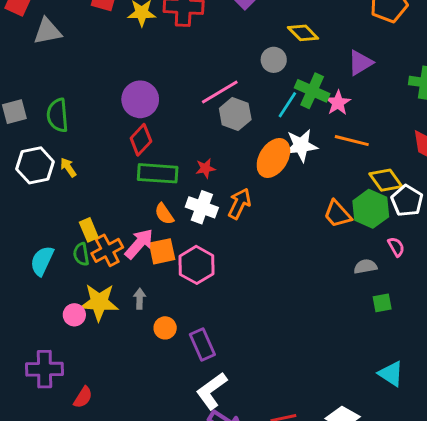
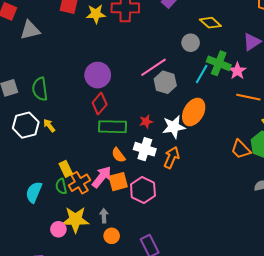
white star: (301, 145) -> (174, 127), moved
orange arrow: (239, 204) -> (172, 158), moved
orange circle: (165, 328) -> (112, 236), moved

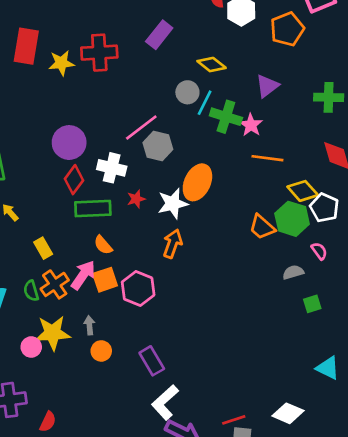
cyan line: (202, 74) -> (205, 103), moved
white cross: (145, 149) -> (112, 168), moved
yellow rectangle: (66, 169) -> (43, 248), moved

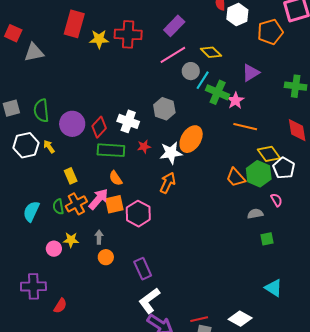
pink line: (141, 128) -> (173, 55), moved
purple circle: (69, 143) -> (72, 124), moved
yellow star: (53, 333) -> (71, 240), size x0.6

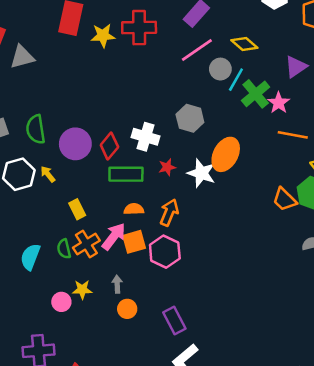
green cross: (218, 92) -> (256, 94), turned 30
white star: (171, 153) -> (201, 173), turned 30
orange semicircle: (116, 178) -> (134, 209), turned 126
orange arrow: (168, 183) -> (169, 212), moved

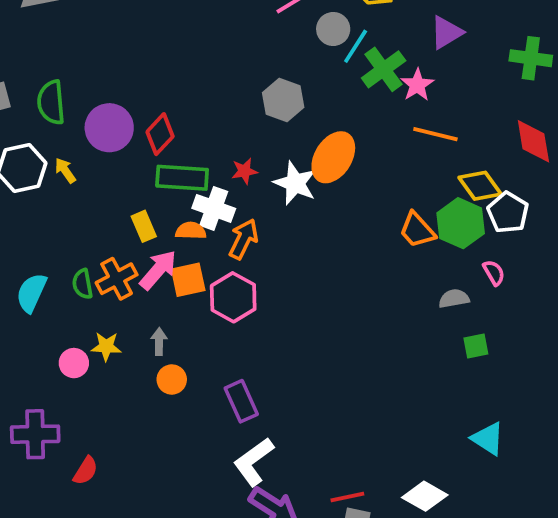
white cross: (146, 137) -> (214, 208), moved
yellow rectangle: (77, 209) -> (144, 226), moved

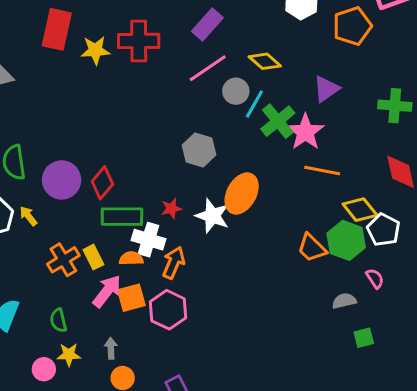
pink star: (417, 85) -> (305, 132), size x1.4
orange cross: (117, 279) -> (63, 260), moved
green semicircle: (83, 284) -> (58, 320), moved

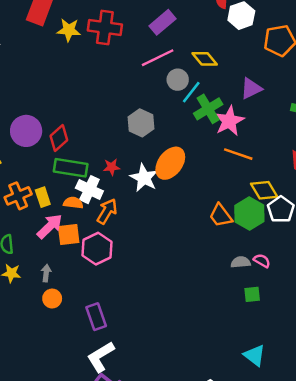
pink semicircle: (375, 278) -> (262, 261), moved, turned -35

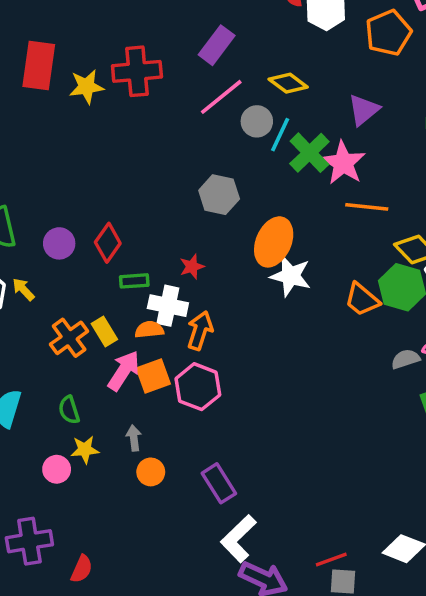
purple circle: (26, 131) -> (59, 243), size x0.7
green rectangle: (71, 168) -> (134, 281), size x0.6
white star: (144, 178) -> (291, 276), moved

